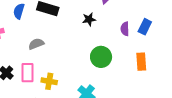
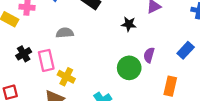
purple semicircle: (125, 29) -> (149, 55), moved
pink rectangle: (28, 73) -> (46, 60), turned -30

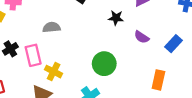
purple semicircle: (149, 55) -> (142, 37), moved, turned -72
green circle: (129, 68) -> (104, 64), moved

